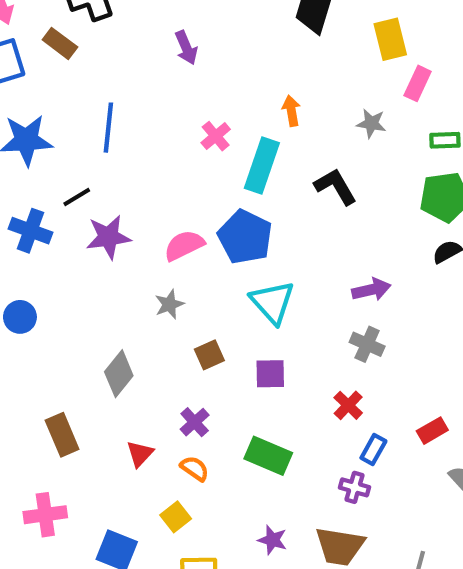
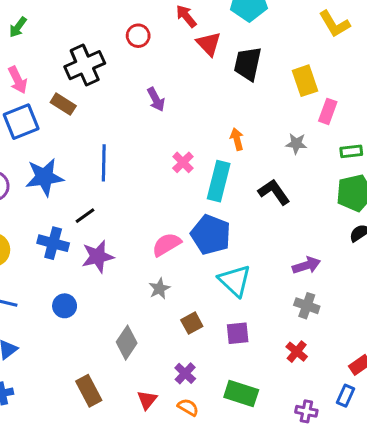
purple star: (108, 237) -> (98, 256), moved
blue circle: (20, 317) -> (65, 306), moved
blue rectangle: (373, 449) -> (345, 396), moved

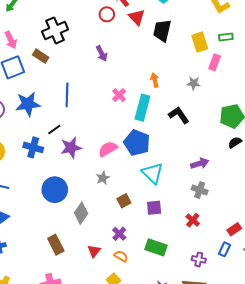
red circle: (138, 36) -> (107, 14), moved
green rectangle: (351, 151) -> (226, 37), moved
purple star: (98, 256) -> (71, 148), moved
blue circle: (65, 306) -> (55, 190), moved, size x1.6

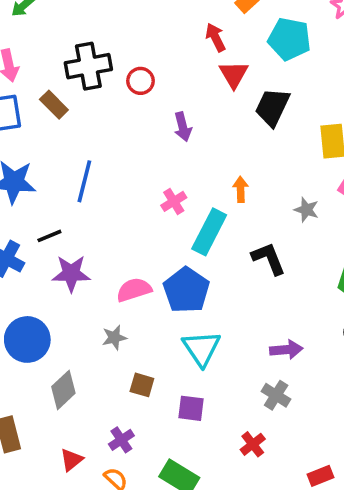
red circle: (107, 14) -> (141, 81), moved
purple arrow: (102, 54) -> (183, 127), moved
brown square: (124, 201) -> (142, 385), turned 32

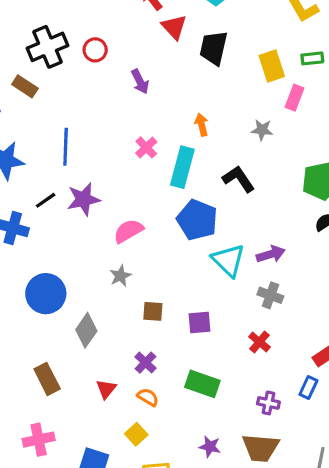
purple star: (71, 273) -> (83, 199), moved
blue pentagon: (186, 290) -> (197, 220), moved
cyan triangle: (201, 348) -> (228, 260), moved

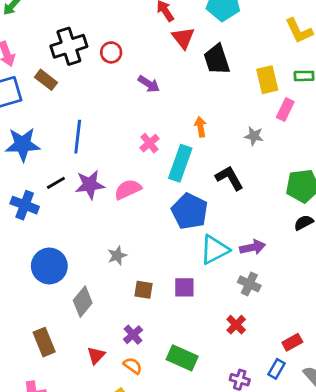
black trapezoid: (214, 48) -> (217, 59), turned -36
purple arrow: (140, 82) -> (149, 84), turned -35
pink semicircle: (128, 231) -> (128, 189), moved
cyan triangle: (228, 260) -> (214, 250), turned 44
purple square: (200, 322) -> (184, 287), moved

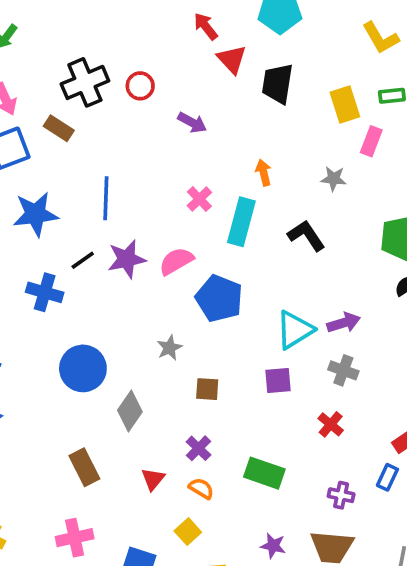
black trapezoid: (217, 59) -> (277, 84), turned 32
blue pentagon: (190, 211) -> (219, 298), moved
purple square: (184, 287) -> (278, 380), moved

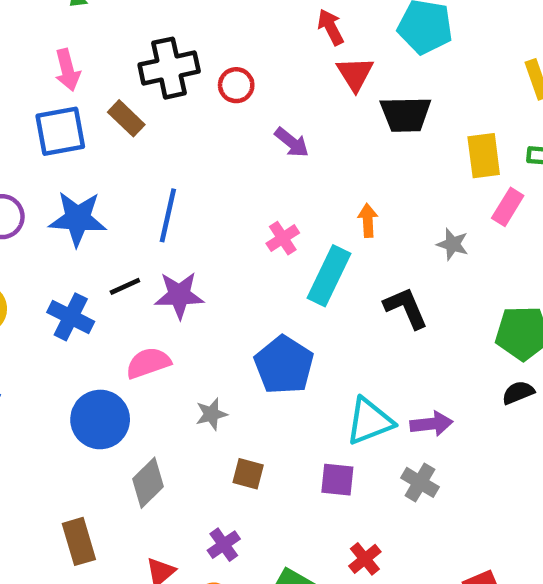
black trapezoid: (277, 84) -> (406, 114), turned -111
pink semicircle: (176, 261) -> (148, 363), moved
red cross: (331, 424) -> (365, 559), moved

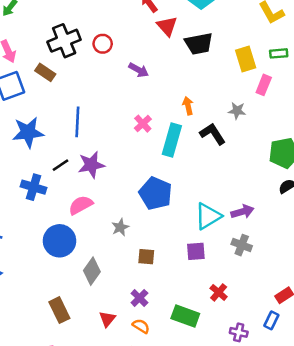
black L-shape: (406, 308) -> (213, 134), moved

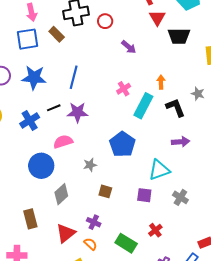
blue cross: (34, 187) -> (30, 120), turned 30
purple arrow: (242, 212) -> (181, 142), moved
purple cross: (139, 298) -> (94, 222), turned -32
red triangle: (107, 319) -> (66, 233), size x1.5

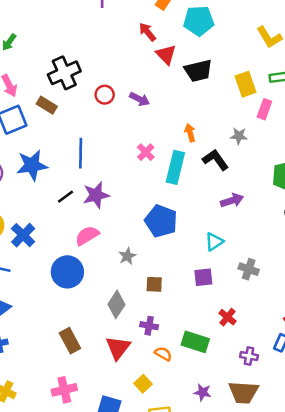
red circle: (105, 21) -> (105, 95), moved
blue cross: (30, 120) -> (23, 235), moved
cyan triangle: (159, 170) -> (214, 242), size x0.7
gray diamond: (61, 194) -> (116, 304), moved
orange semicircle: (90, 244) -> (163, 354), moved

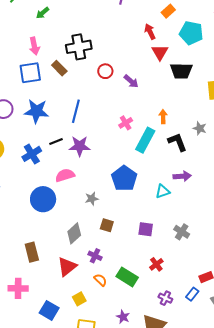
blue cross: (23, 235) -> (32, 154), moved
cyan triangle: (214, 242) -> (163, 191), moved

